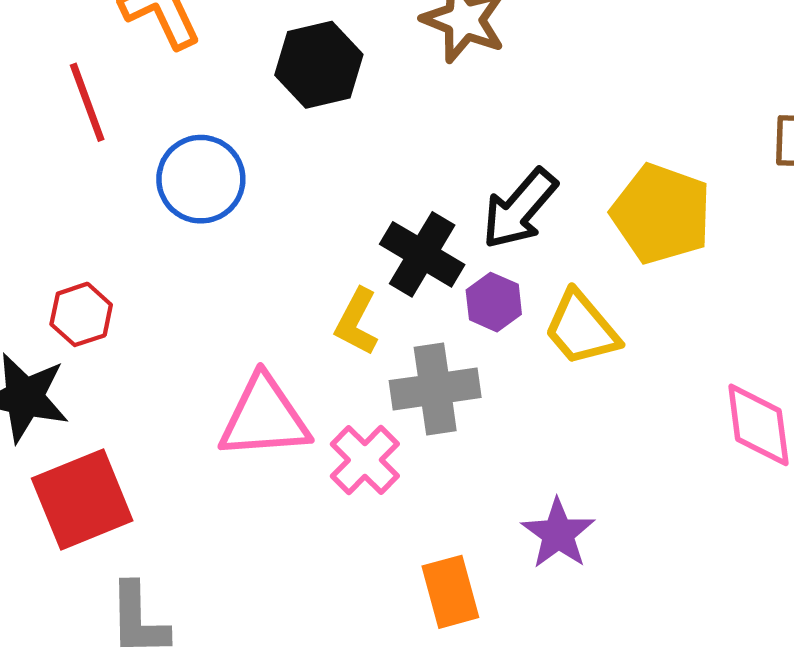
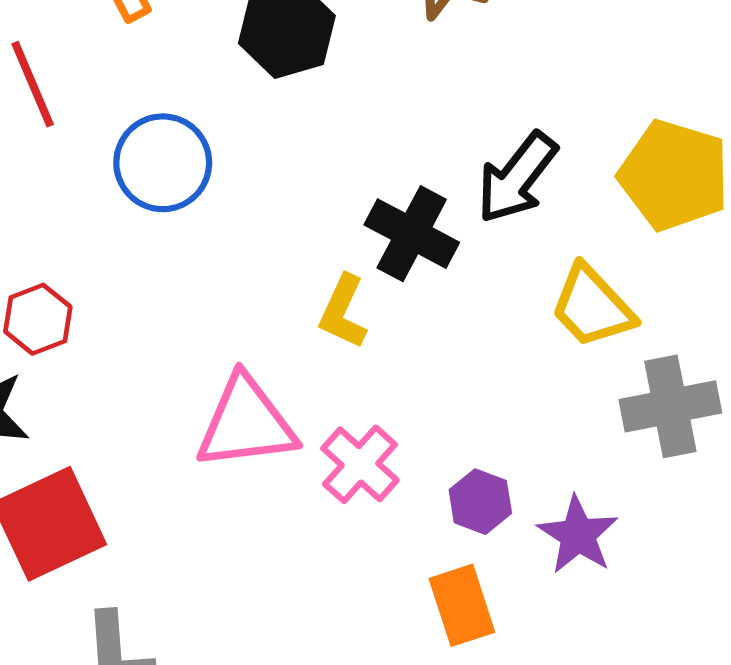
purple hexagon: (494, 302) -> (480, 502), moved
gray cross: (435, 389) -> (670, 406), moved

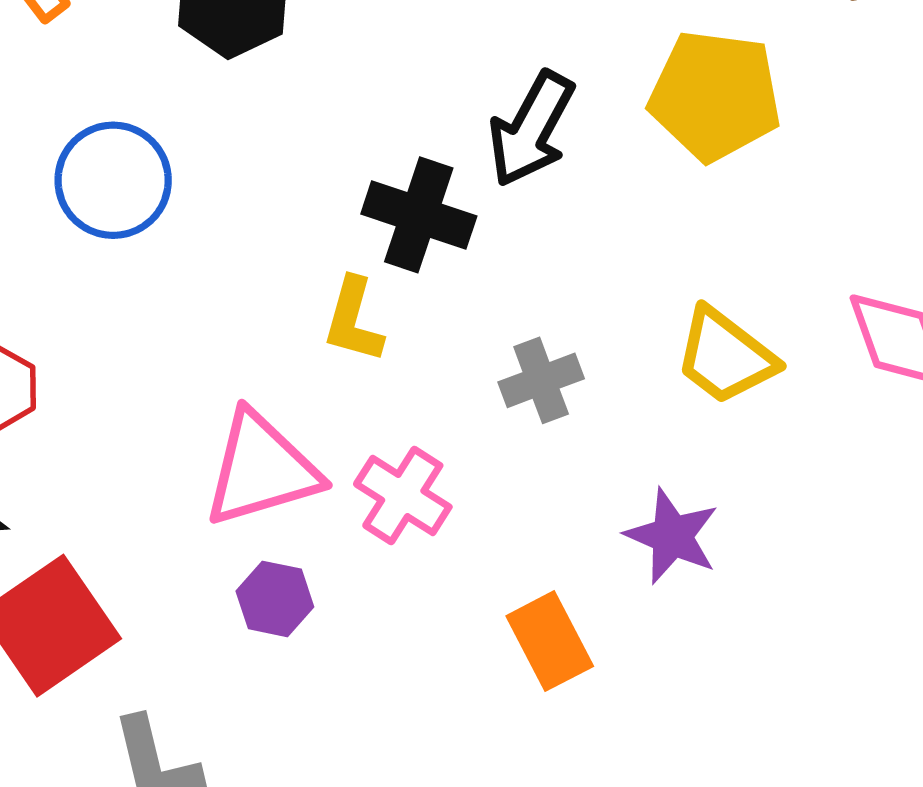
yellow trapezoid: (592, 307) -> (725, 356), moved
gray cross: (670, 406) -> (541, 380), moved, size x0.7
purple hexagon: (480, 502) -> (275, 599), moved

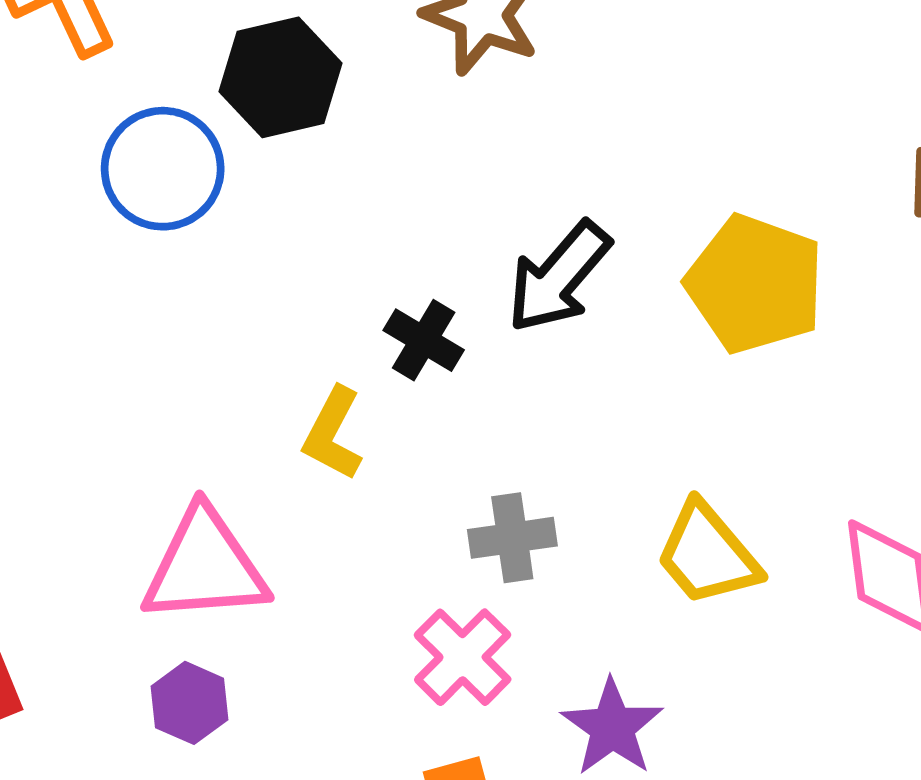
blue circle: (113, 180) -> (163, 169), moved
black cross: (419, 215) -> (424, 340), size x0.7
pink cross: (403, 496) -> (463, 657), moved

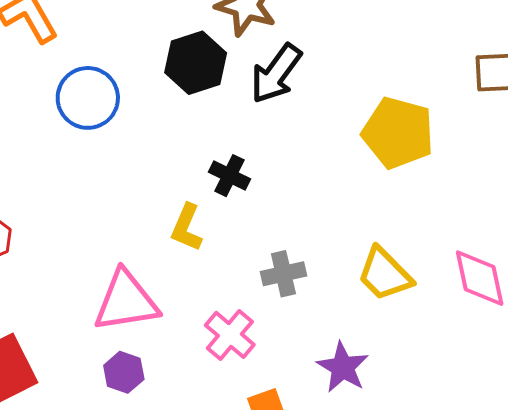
black hexagon: (280, 77) -> (196, 63), moved
black arrow: (559, 277) -> (276, 74), moved
pink cross: (463, 657) -> (230, 335), moved

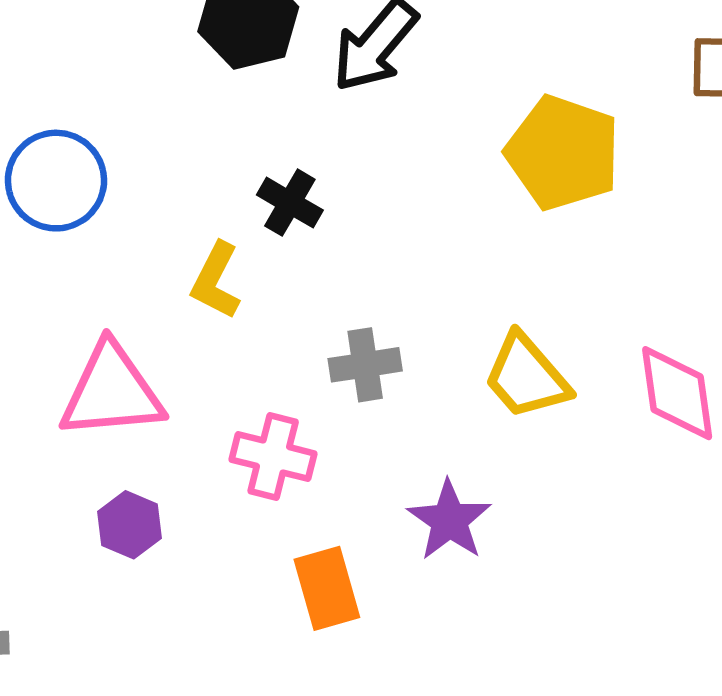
blue circle: (88, 98) -> (56, 181), moved
pink cross: (230, 335) -> (273, 457), turned -30
purple hexagon: (124, 372) -> (130, 525), moved

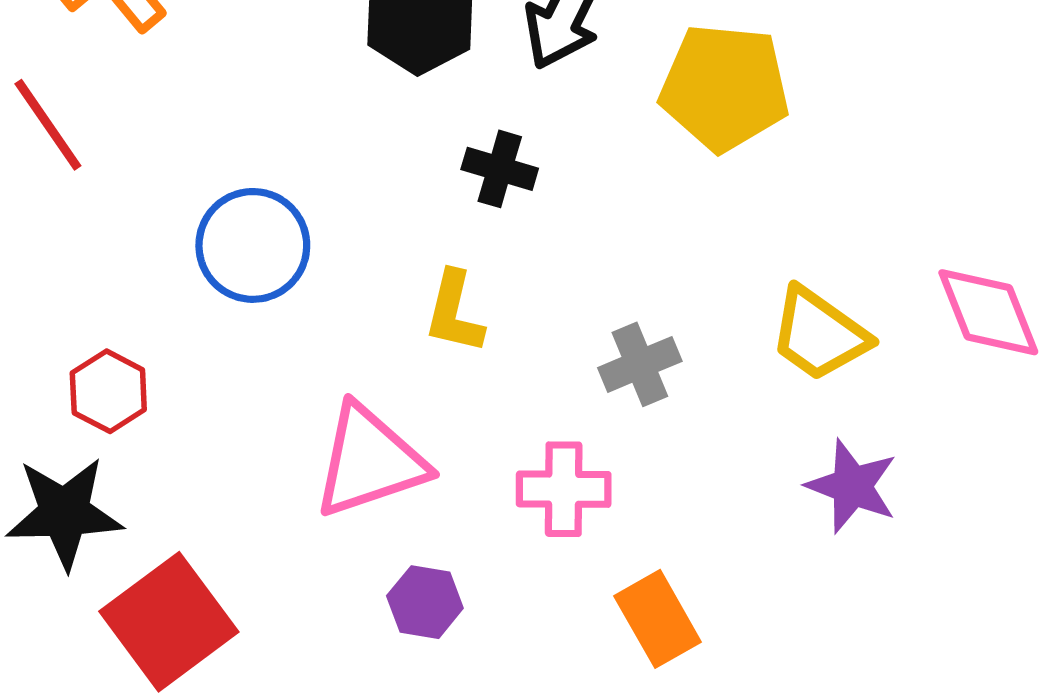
yellow pentagon: (563, 153) -> (724, 87), moved
black cross: (290, 203) -> (500, 169), moved
purple star: (449, 520) -> (852, 486), moved

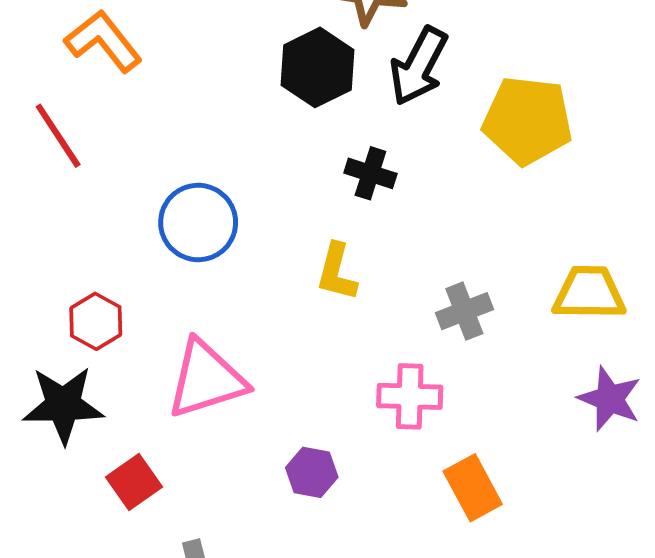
yellow trapezoid: (819, 334) -> (589, 293), turned 144
pink triangle: (370, 461) -> (206, 379), moved
red square: (169, 622) -> (134, 482), size x0.6

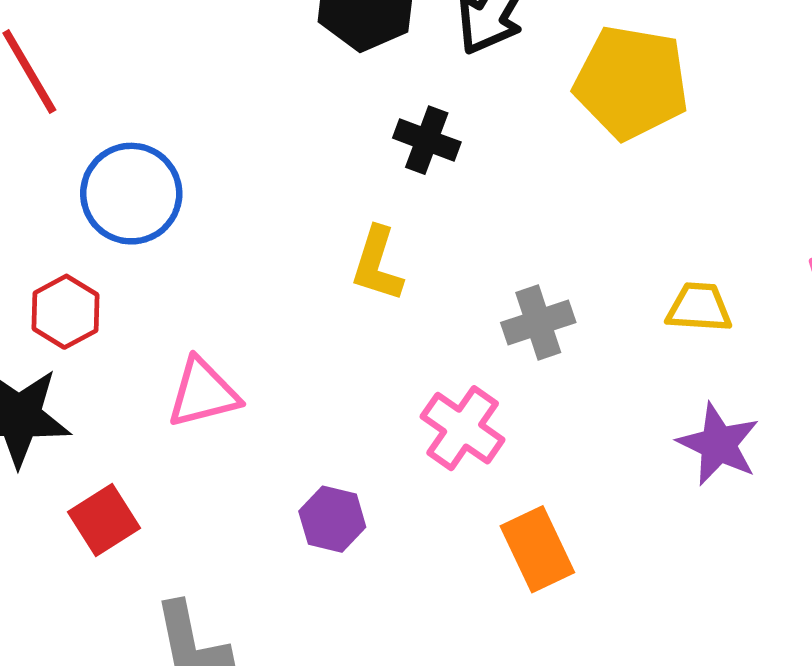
blue circle: (198, 223) -> (131, 194), moved
yellow trapezoid: (589, 293) -> (699, 307), size x0.7
pink triangle: (206, 379) -> (203, 393), size x0.7
pink cross: (410, 396) -> (463, 428), turned 30

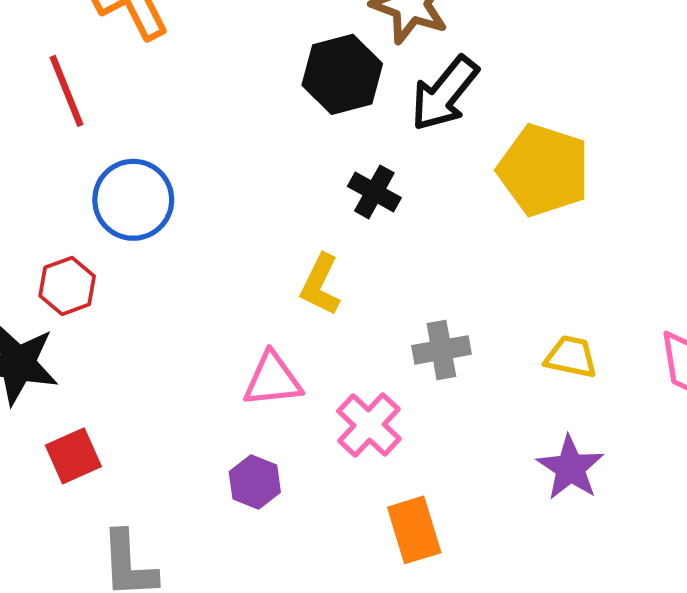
pink triangle: (203, 393) -> (273, 380), moved

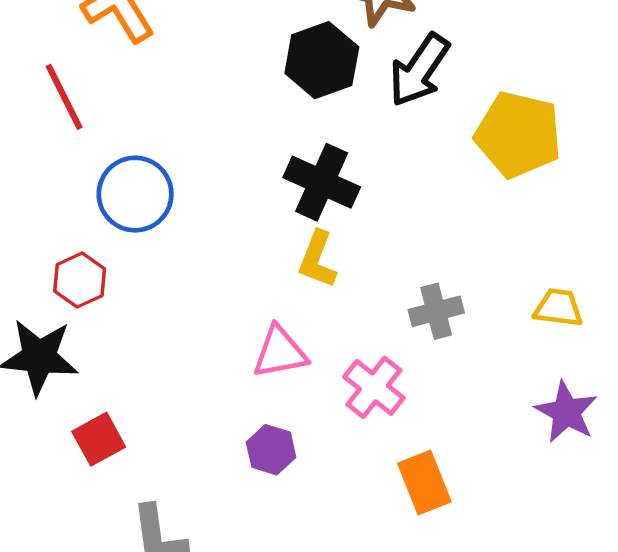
black cross: (374, 192) -> (322, 182), moved, size x1.5

